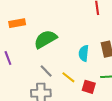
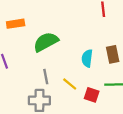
gray line: (46, 71) -> (46, 77), turned 32

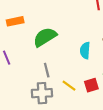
yellow line: (70, 84) -> (69, 86), moved
red square: (92, 95) -> (91, 85), turned -32

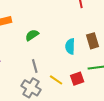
green semicircle: (45, 37) -> (32, 35), size x0.6
gray cross: (42, 93) -> (31, 88), turned 36

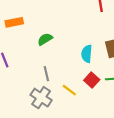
red square: (77, 79) -> (92, 80), moved, turned -32

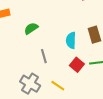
gray line: (46, 74) -> (44, 56), moved
yellow line: (69, 90) -> (58, 86), moved

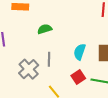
gray cross: (30, 84) -> (29, 69), moved

